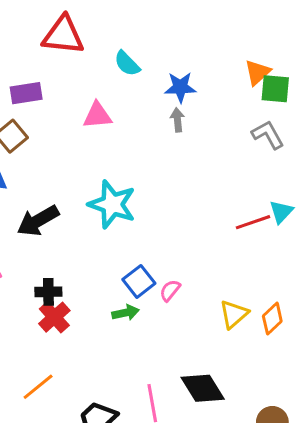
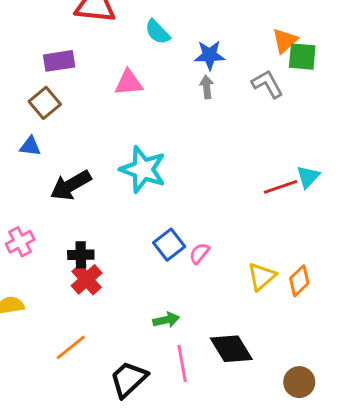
gray L-shape: (268, 135) -> (267, 84), moved
green arrow: (126, 313) -> (166, 320), moved

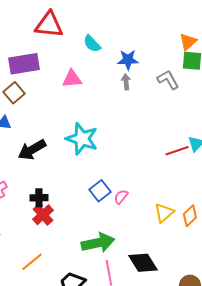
orange triangle: (285, 41) -> (188, 42), moved
purple rectangle: (59, 61) -> (24, 64), size x1.4
green arrow: (166, 320) -> (98, 243), size x1.8

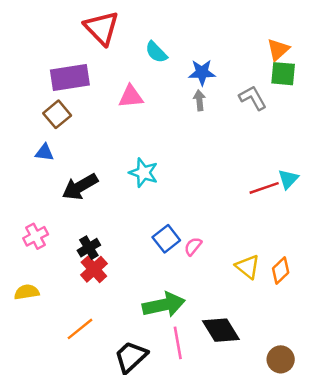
red triangle: (49, 25) -> (102, 28), turned 40
cyan star: (82, 139) -> (143, 173), size x0.7
black cross: (39, 198) -> (89, 248), turned -30
yellow triangle: (164, 213) -> (248, 267), turned -40

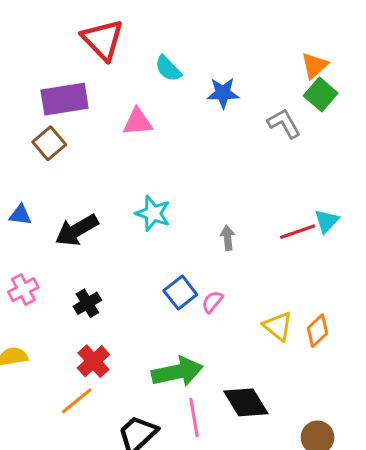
green square: (283, 74) -> (321, 94), turned 36
gray arrow: (199, 100) -> (228, 238), moved
blue triangle: (44, 152) -> (20, 215), moved
red cross: (94, 269) -> (93, 361), moved

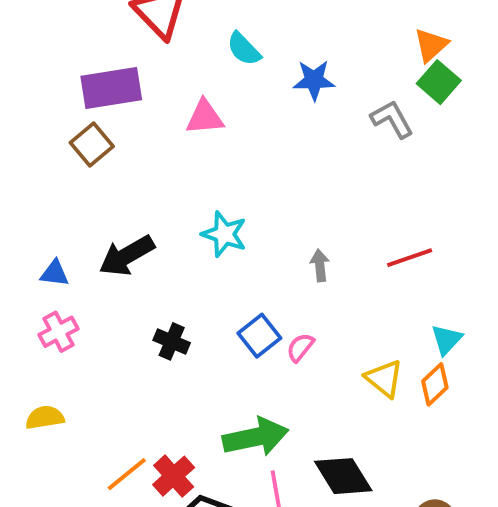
blue triangle: (20, 215) -> (55, 273), moved
cyan triangle: (327, 221) -> (447, 340), moved
black cross: (87, 303) -> (172, 341), moved, turned -36
red cross: (93, 361) -> (174, 476), moved

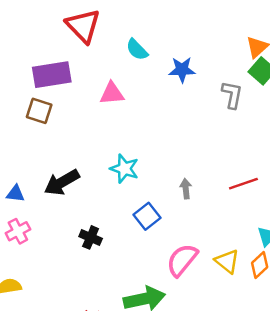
gray L-shape: (392, 119) -> (232, 95), turned 40
brown square: (92, 145) -> (39, 111), turned -32
blue square: (259, 336) -> (147, 216), moved
pink semicircle: (300, 347) -> (182, 260), moved, size x1.8

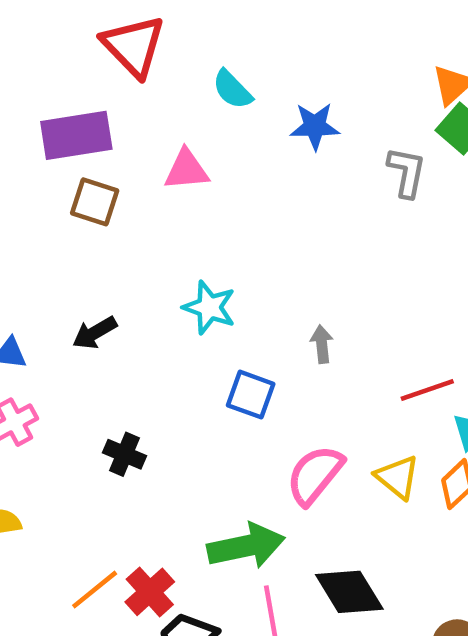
brown square: (39, 111) -> (95, 202), moved
black arrow: (62, 182) -> (95, 333), size x0.7
red line: (243, 184) -> (427, 390), moved
blue square: (147, 216) -> (251, 395), turned -32
black cross: (91, 237) -> (124, 454), moved

